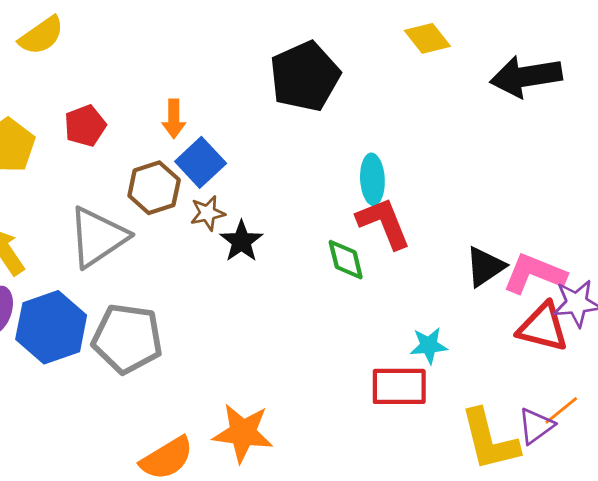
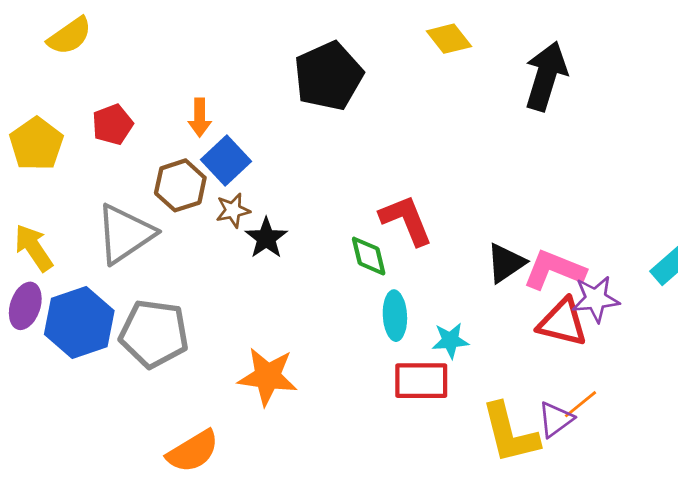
black arrow: (526, 76) -> (546, 76), turned 116
cyan ellipse: (372, 179) -> (395, 316), moved
orange star: (243, 433) -> (268, 376), moved

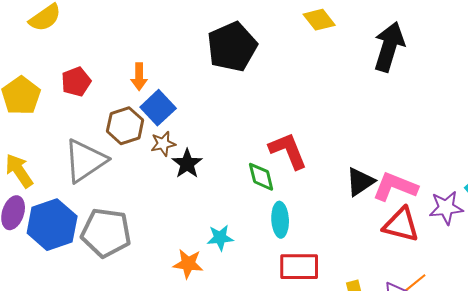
purple star: (596, 299) -> (446, 208), moved
cyan star: (450, 340) -> (220, 238), moved
orange star: (268, 376) -> (188, 264), size x0.7

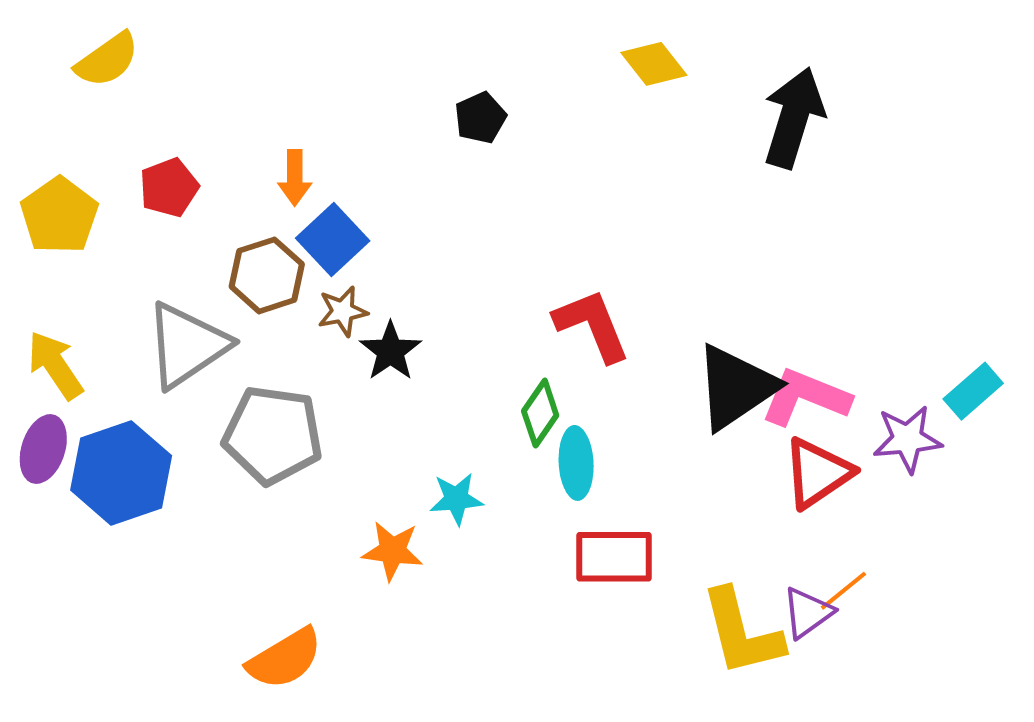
black pentagon: (232, 47) -> (480, 118), size x0.5
green diamond: (261, 177) -> (540, 413), moved, turned 48
black triangle: (360, 182) -> (736, 387), size x1.5
red triangle: (401, 225) -> (818, 473), turned -48
gray pentagon: (106, 233) -> (273, 435), moved

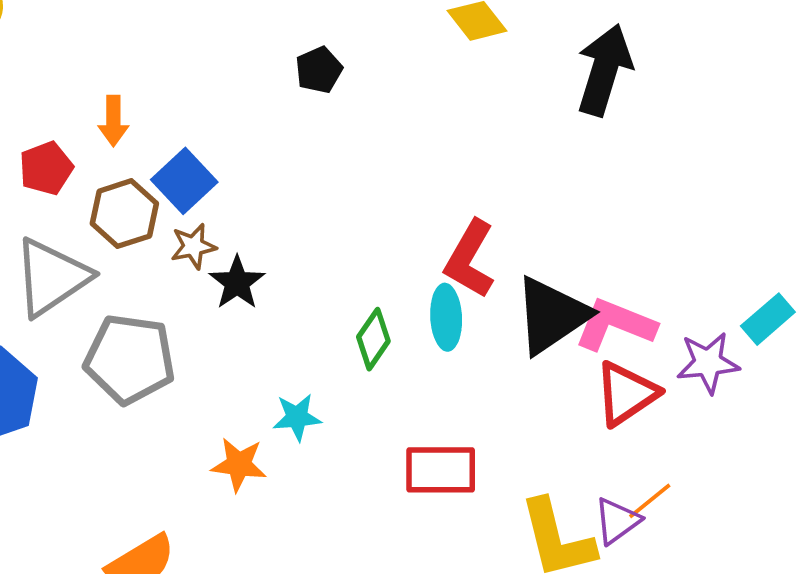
orange arrow: (295, 178) -> (113, 121), moved
red pentagon: (169, 188) -> (46, 168), moved
red L-shape: (592, 325) -> (470, 259), moved, turned -128
cyan ellipse: (576, 463) -> (446, 317), moved

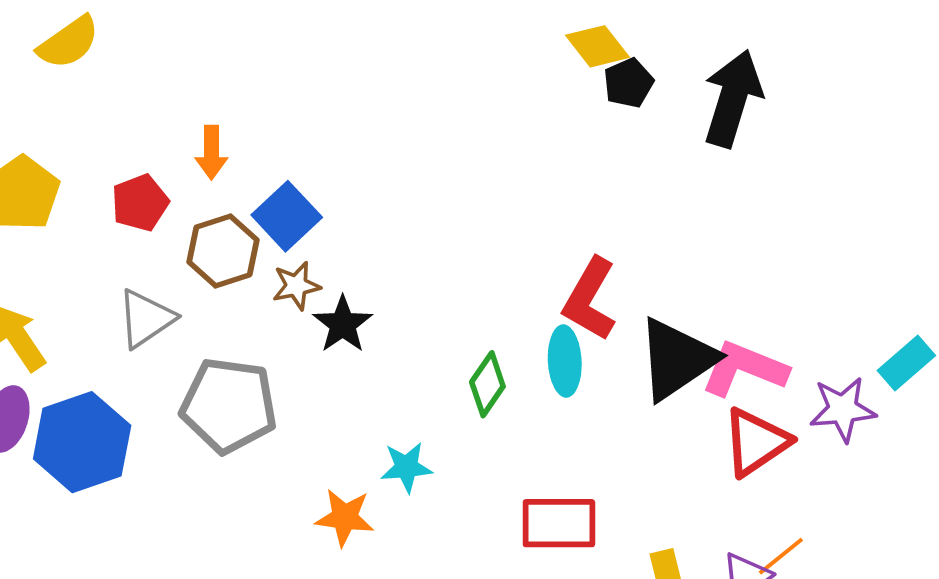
black pentagon: (319, 70) -> (628, 83), moved
gray triangle: (52, 277) -> (146, 319), size x0.7

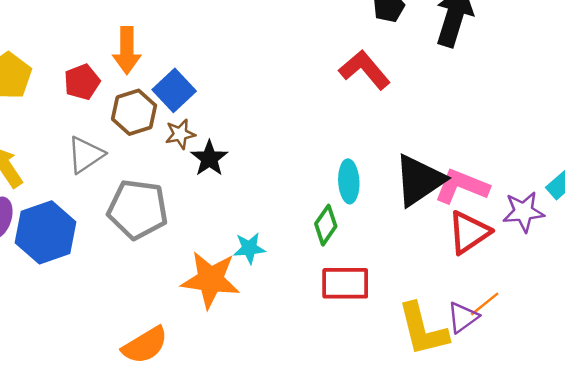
orange arrow: (211, 152) -> (127, 50), size x1.4
red L-shape: (590, 299) -> (365, 70), moved, turned 110
green diamond: (487, 384) -> (326, 225), moved
orange star: (345, 517) -> (210, 280), size x1.6

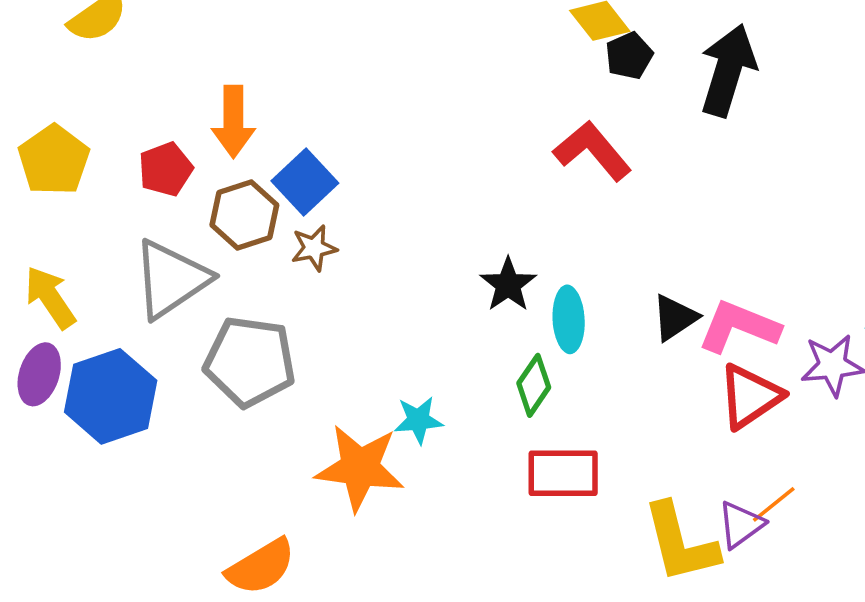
gray triangle: (86, 155) -> (171, 279), size x1.4
black star: (209, 158) -> (508, 285), moved
black triangle: (419, 180) -> (675, 318), size x0.6

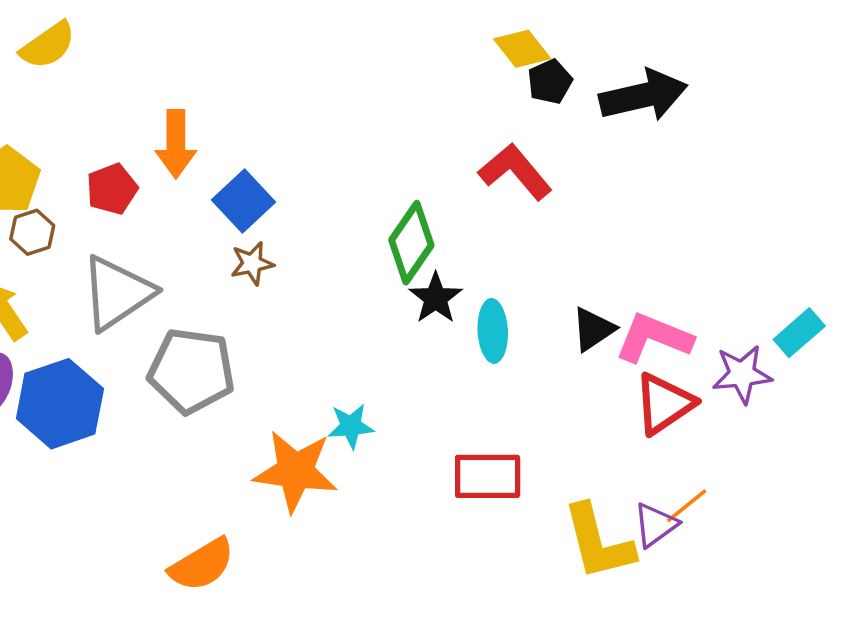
black arrow: (728, 70) -> (643, 95), turned 60
brown hexagon: (244, 215) -> (32, 232), moved, size x0.7
green diamond: (534, 385) -> (411, 243), moved, size x1.4

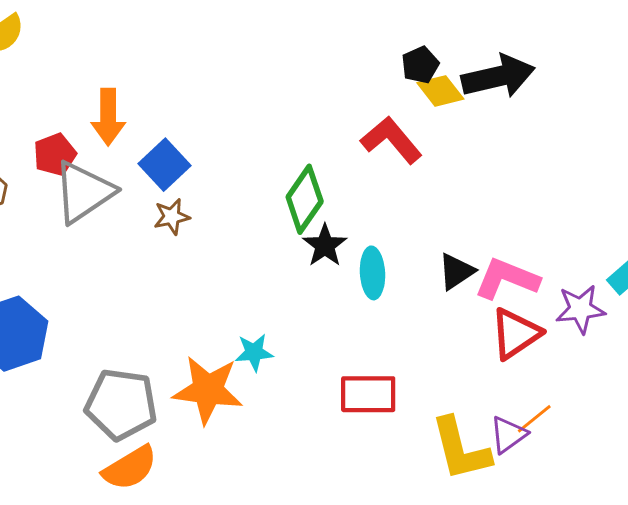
yellow diamond: (522, 49) -> (440, 91), moved
gray triangle: (117, 293) -> (84, 192), moved
gray pentagon: (192, 371) -> (121, 404), moved

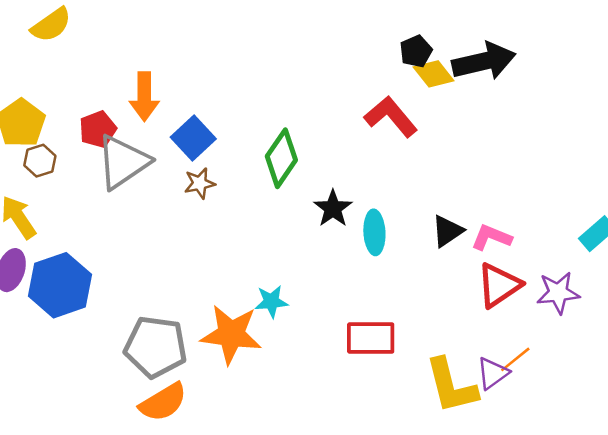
green diamond: (305, 199) -> (281, 158), moved
pink L-shape: (507, 279) -> (491, 237), size x0.7
purple star: (580, 309) -> (558, 293), moved

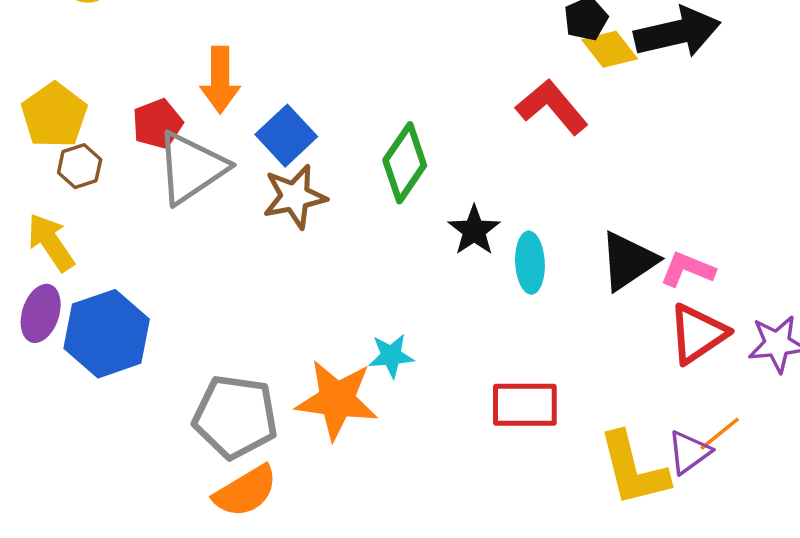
brown star: (200, 183) -> (295, 197), size x1.5
black triangle: (447, 231) -> (628, 261), size x1.4

